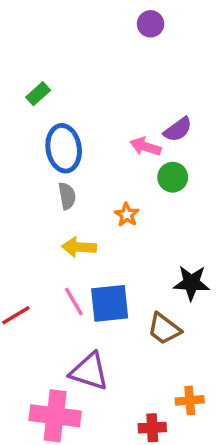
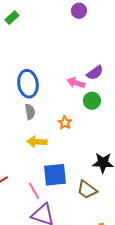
green rectangle: (38, 94) -> (12, 18), moved
pink line: (74, 302) -> (34, 191), moved

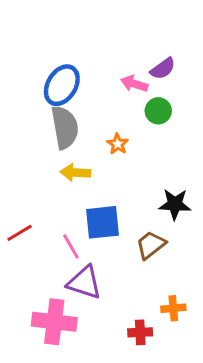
blue ellipse: (28, 84) -> (62, 85), turned 40
gray semicircle: (30, 112) -> (65, 127), size x1.8
brown trapezoid: (87, 190) -> (151, 245), turned 105

